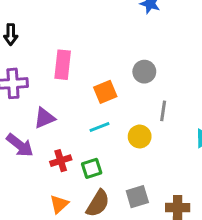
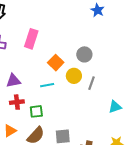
orange square: (105, 92) -> (56, 63), turned -35
purple triangle: (44, 118) -> (13, 81), moved
yellow circle: (140, 137) -> (74, 76), moved

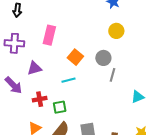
gray circle: (84, 54) -> (103, 58), moved
yellow circle: (74, 76) -> (116, 31), moved
purple triangle: (13, 81) -> (34, 68), moved

